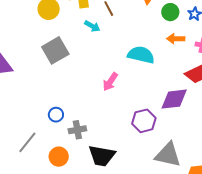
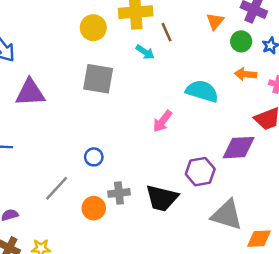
gray square: (55, 50) -> (98, 79), turned 36
gray cross: (77, 130) -> (119, 193), moved
black trapezoid: (102, 156) -> (162, 198), moved

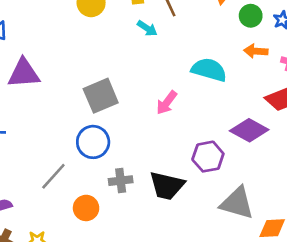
gray square: (98, 79) -> (101, 96), moved, turned -32
purple diamond: (239, 148) -> (249, 130), turned 32
blue circle: (94, 157) -> (93, 142), size x1.6
orange circle: (94, 208) -> (86, 208), moved

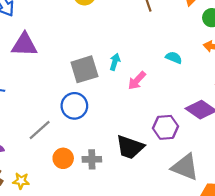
cyan arrow: (147, 28) -> (115, 62), moved, turned -112
cyan semicircle: (209, 70) -> (174, 58), size x0.6
gray cross: (121, 181) -> (92, 159), moved

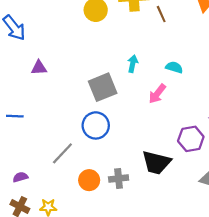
purple triangle: (24, 45) -> (39, 68), size x0.6
cyan semicircle: (174, 58) -> (174, 67), moved
cyan arrow: (115, 62) -> (133, 64), moved

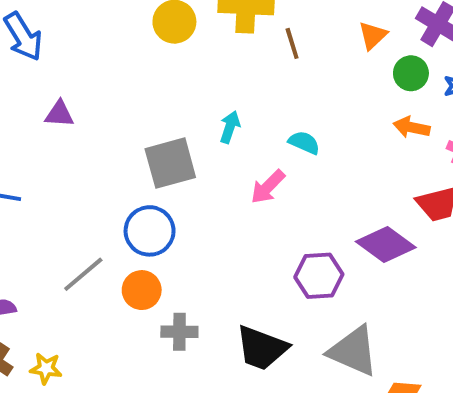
black trapezoid: (156, 162) -> (262, 348), moved
orange circle: (89, 180) -> (142, 290), moved

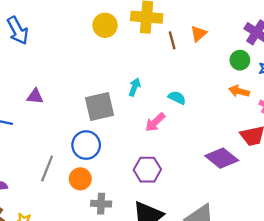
orange triangle: (373, 36) -> (199, 34), moved
purple triangle: (59, 114) -> (35, 96), moved
gray line: (83, 274) -> (47, 168), turned -30
purple hexagon: (319, 276) -> (147, 170), moved

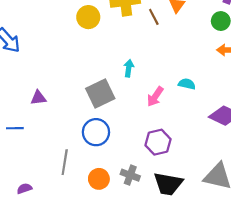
cyan semicircle: (177, 98) -> (187, 84), moved
orange circle: (80, 179) -> (99, 179), moved
gray cross: (101, 204) -> (130, 175), moved, turned 30

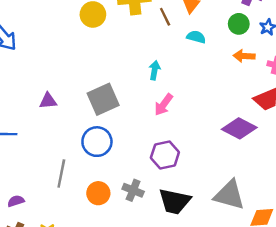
cyan arrow: (129, 68) -> (155, 70), moved
cyan semicircle: (187, 84) -> (196, 37), moved
purple triangle: (38, 98) -> (48, 101), moved

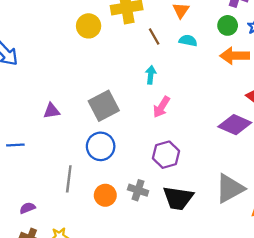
brown line: (165, 17) -> (154, 37), moved
orange arrow: (244, 56) -> (235, 56), size x1.4
gray triangle: (229, 195) -> (230, 188), turned -40

